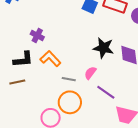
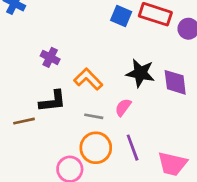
black L-shape: (23, 59) -> (53, 101), moved
orange L-shape: (50, 59) -> (88, 79), moved
purple line: (106, 92) -> (133, 148), moved, turned 36

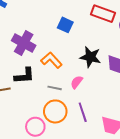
blue square: (121, 16) -> (65, 25), moved
purple cross: (50, 57) -> (24, 43), size x1.6

